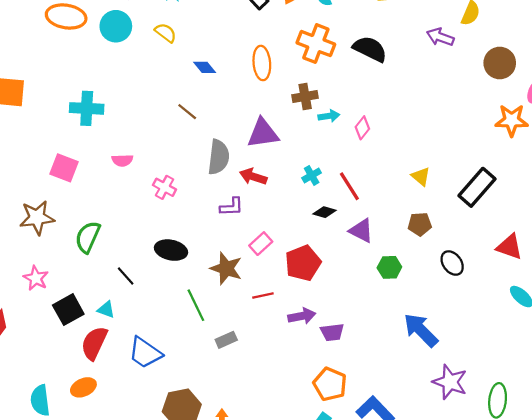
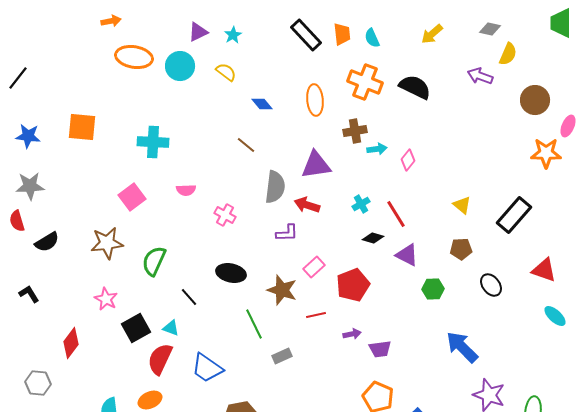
pink square: (64, 168) -> (132, 197), turned 32
purple arrow: (302, 316) -> (352, 334), size x0.7

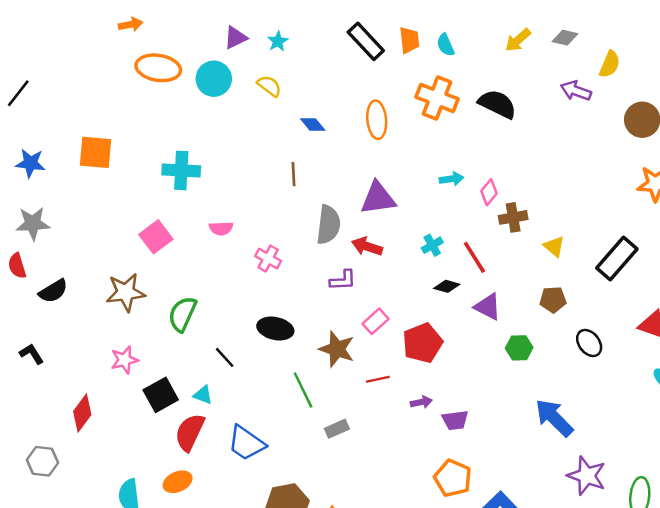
gray diamond: (490, 29) -> (565, 38), moved
brown cross: (355, 131) -> (513, 217), moved
brown line: (246, 145) -> (293, 174), turned 48
pink star: (106, 299) -> (124, 360), turned 30

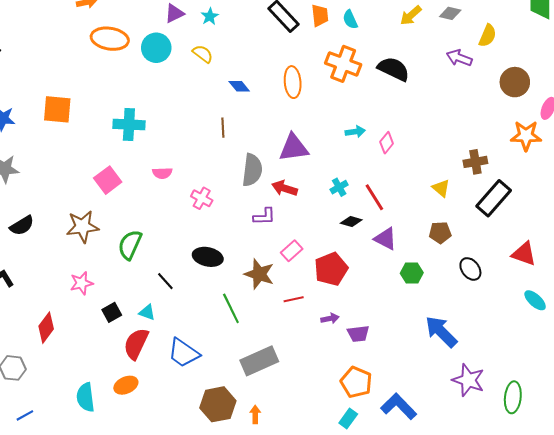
brown cross: (513, 217) -> (475, 162), moved
black square: (161, 395) -> (112, 312), size x0.7
gray rectangle: (337, 429) -> (259, 361), moved, size x1.8

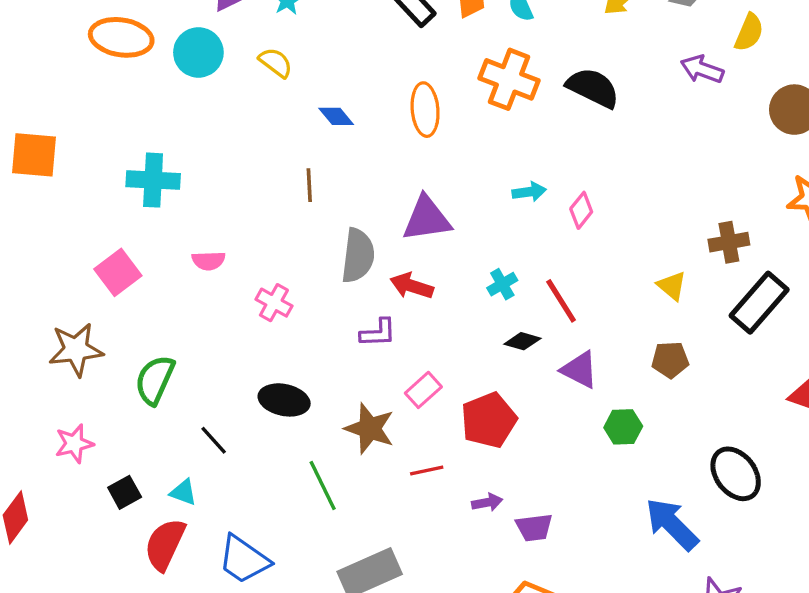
black ellipse: (470, 269) -> (736, 474), moved, size x1.4

